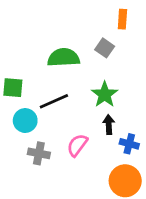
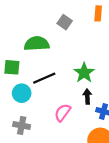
gray square: (105, 48) -> (65, 22), moved
green semicircle: (64, 58) -> (37, 44), moved
gray cross: (39, 153) -> (22, 125), moved

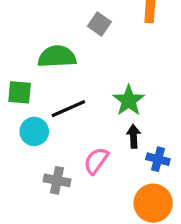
gray cross: (22, 125) -> (57, 180), moved

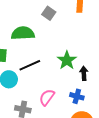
black arrow: (134, 136) -> (84, 73), moved
blue cross: (158, 159) -> (77, 96), moved

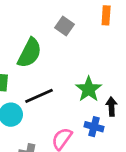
green semicircle: (23, 33) -> (30, 53), turned 120
blue cross: (77, 96) -> (94, 127), moved

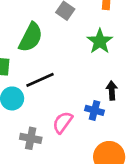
green star: (89, 89) -> (100, 41), moved

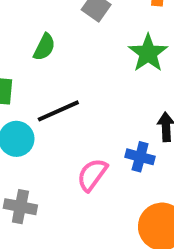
green semicircle: (31, 37) -> (44, 47), size x0.6
gray cross: (31, 138) -> (20, 207), moved

